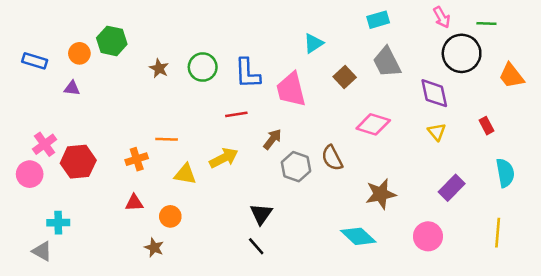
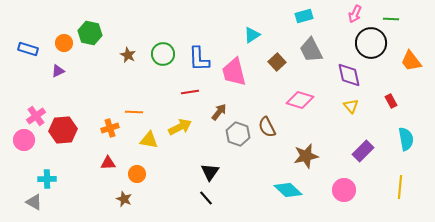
pink arrow: (442, 17) -> (355, 14), turned 54
purple triangle: (72, 88) -> (58, 71), turned -32

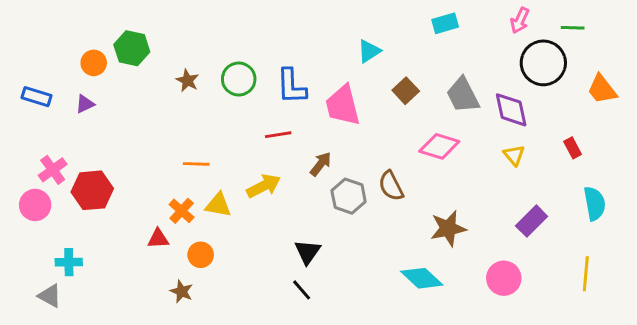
blue rectangle: (28, 49) -> (37, 97), moved
gray trapezoid: (311, 50) -> (463, 95), moved
orange cross: (110, 128) -> (182, 211), moved, turned -30

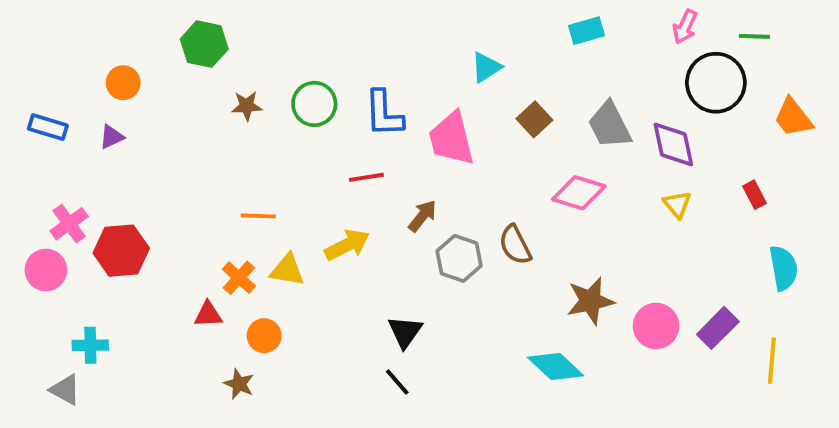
green hexagon: (132, 48) -> (204, 44), moved
brown star: (187, 80) -> (247, 106), turned -30
purple rectangle: (532, 221) -> (718, 328), moved
pink circle: (504, 278) -> (656, 326), moved

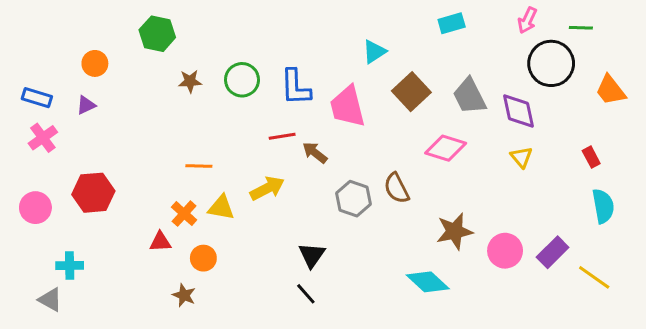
brown square: (534, 119) -> (411, 92), size x1.4
red rectangle: (754, 195) -> (591, 157), moved
brown arrow: (422, 216) -> (315, 153), moved, turned -90
pink cross: (69, 224) -> (43, 138), moved
yellow line: (772, 361) -> (594, 277), turned -60

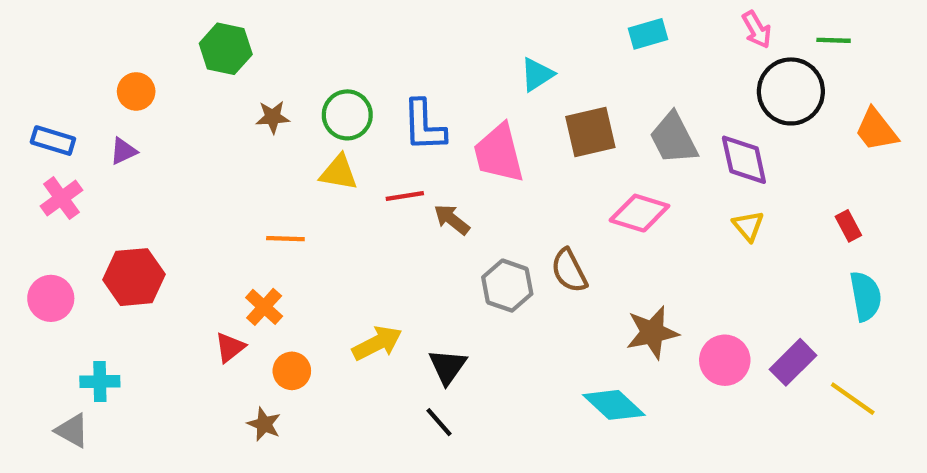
pink arrow: (527, 20) -> (757, 30), turned -55
brown square: (411, 92) -> (590, 132), turned 30
yellow arrow: (267, 188) -> (377, 343), moved
yellow triangle: (221, 208) -> (339, 173), moved
red triangle: (160, 242) -> (230, 347), turned -35

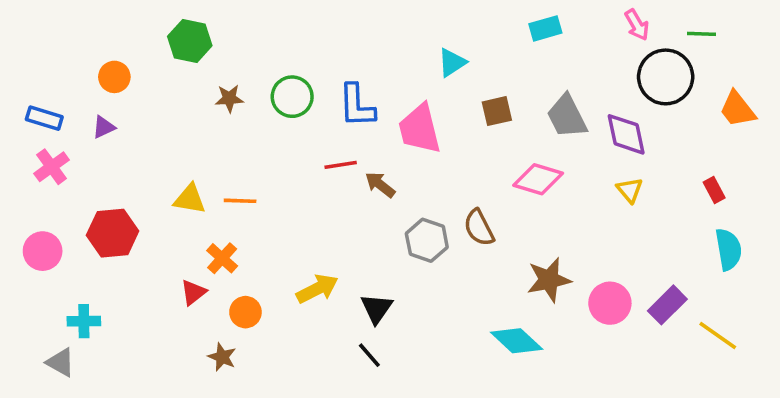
brown square: (590, 132) -> (497, 111), size x0.7
yellow triangle: (339, 173) -> (190, 199), moved

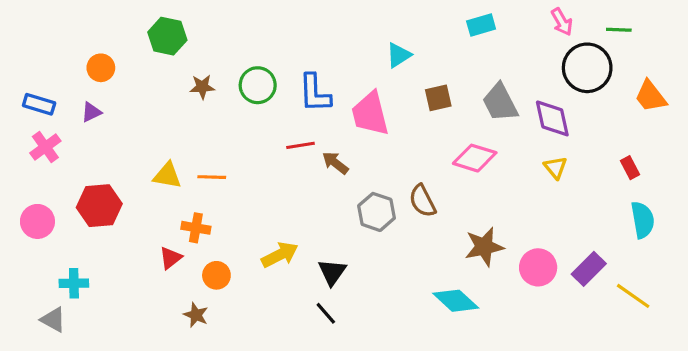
orange cross: (222, 258) -> (196, 228), turned -32

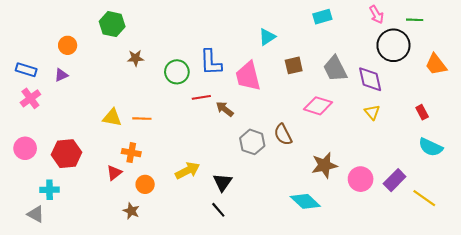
green circle: (258, 85) -> (177, 72), moved
red hexagon: (99, 206) -> (66, 154), moved
cyan semicircle: (643, 220) -> (431, 147), turned 125

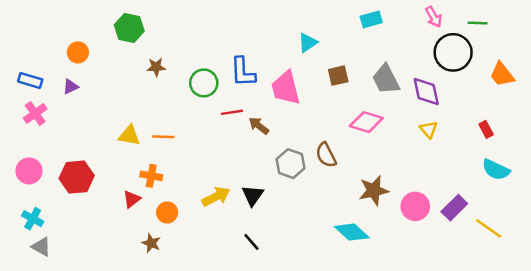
black triangle: (223, 182) -> (253, 195), moved
cyan cross: (50, 190) -> (33, 219), moved, turned 30

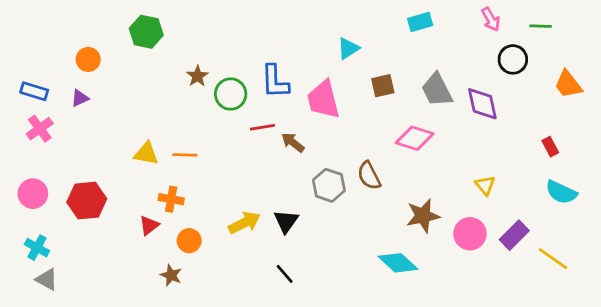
black circle: (453, 52) -> (513, 59), size x0.7
brown star: (156, 67) -> (197, 76), moved, turned -30
yellow triangle: (429, 129) -> (485, 185), moved

